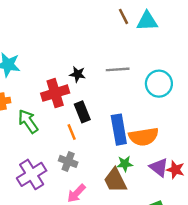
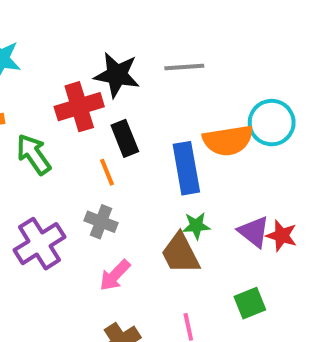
black star: (78, 74) -> (117, 75), size x1.6
cyan circle: (159, 84) -> (272, 123), moved
orange semicircle: (144, 137) -> (228, 140), moved

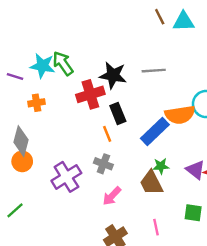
green arrow: (34, 154) -> (63, 63), moved
blue rectangle: (186, 168) -> (155, 131), turned 56
green square: (250, 303) -> (193, 213), turned 30

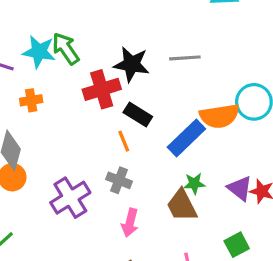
black rectangle: (118, 114) -> (138, 114), turned -36
pink arrow: (112, 196) -> (130, 223), turned -30
green square: (193, 213) -> (237, 245), turned -36

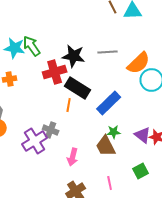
black rectangle: (138, 114) -> (78, 88), size x1.4
orange semicircle: (219, 116) -> (139, 63), moved, turned -35
orange line: (124, 141) -> (69, 105), turned 32
gray cross: (119, 180) -> (51, 130), moved

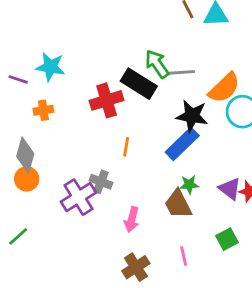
green arrow: (32, 46) -> (157, 64), moved
black star: (74, 56) -> (192, 116), moved
black rectangle: (78, 88) -> (139, 84), moved

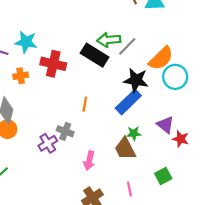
green arrow: (157, 64) -> (109, 40), turned -60
gray line: (181, 72) -> (127, 46), turned -42
red cross: (107, 100) -> (53, 64), moved, turned 30
purple triangle: (230, 189) -> (165, 125), moved
purple cross: (78, 197) -> (48, 143), size x0.7

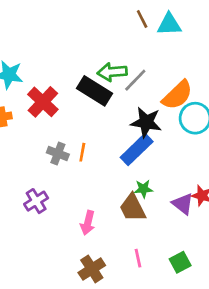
red cross: (53, 64) -> (43, 102), turned 30
purple triangle: (165, 125) -> (183, 204), moved
gray cross: (65, 131) -> (58, 153), moved
green square: (163, 176) -> (180, 262), moved

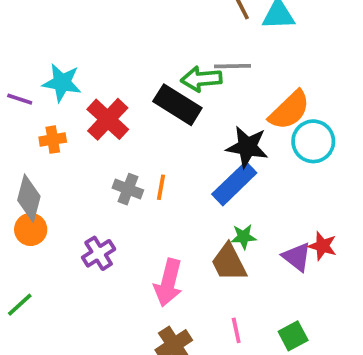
gray line: (135, 80) -> (233, 66), moved, turned 45
pink arrow: (88, 223) -> (168, 283), size x1.4

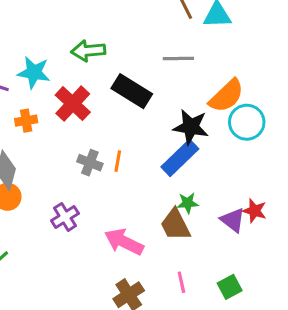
green arrow: (201, 79) -> (88, 51), moved
pink arrow: (168, 283) -> (124, 242), turned 102

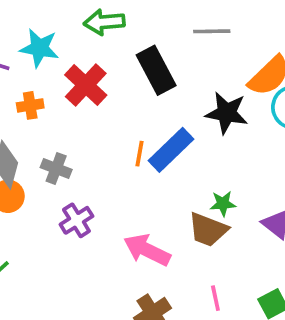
black rectangle: (132, 91) -> (156, 70), turned 30
blue rectangle: (180, 158) -> (171, 150), moved
gray cross: (90, 163) -> (56, 168), moved
brown trapezoid: (175, 225) -> (208, 230), turned -42

